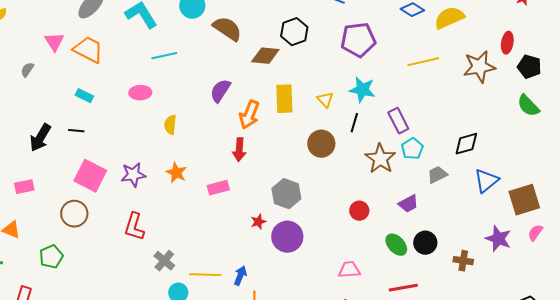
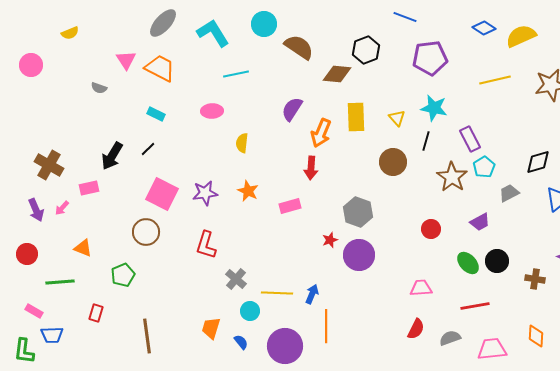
gray semicircle: (27, 70) -> (99, 88), turned -105
black line: (76, 131) -> (148, 149), turned -49
pink rectangle: (24, 187) -> (89, 188), moved

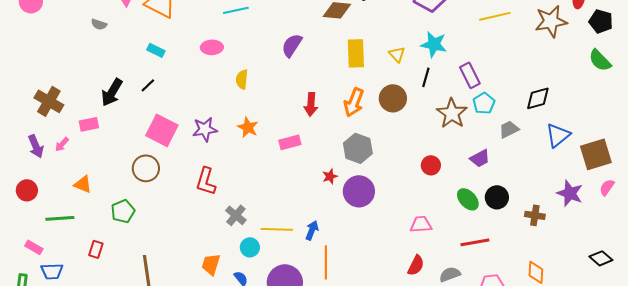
orange arrow: (321, 133) -> (354, 102), moved

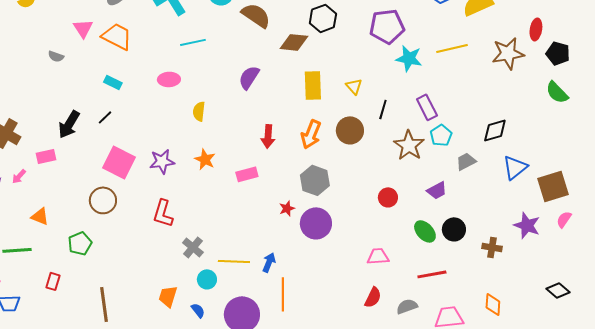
cyan star: (434, 44) -> (409, 58), moved

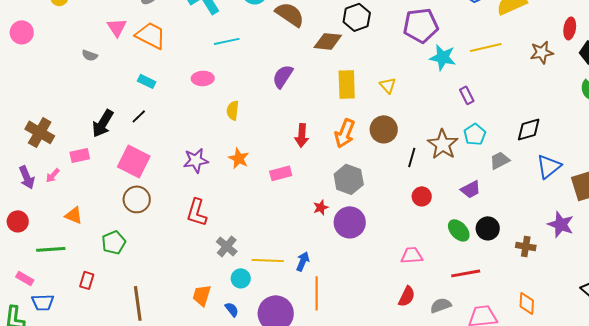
brown star: (508, 53) -> (542, 52), size x0.7
purple rectangle: (427, 107) -> (467, 95), moved, size x0.7
black line: (383, 109) -> (412, 157), moved
pink square: (119, 162) -> (134, 161), moved

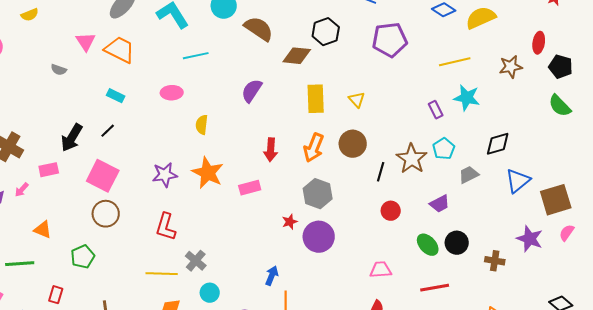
cyan star: (443, 57) -> (467, 98), moved
orange star: (239, 158) -> (208, 173), size x1.5
yellow line: (268, 260) -> (162, 274), moved

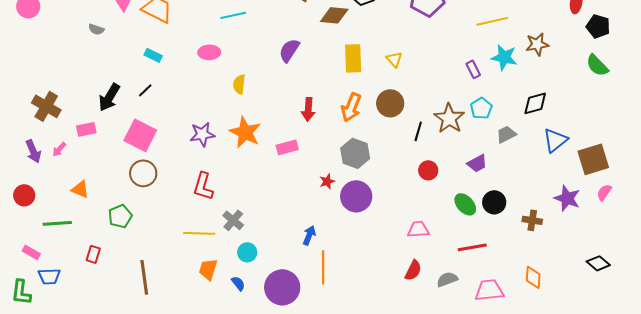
brown star: (511, 67) -> (537, 44), moved

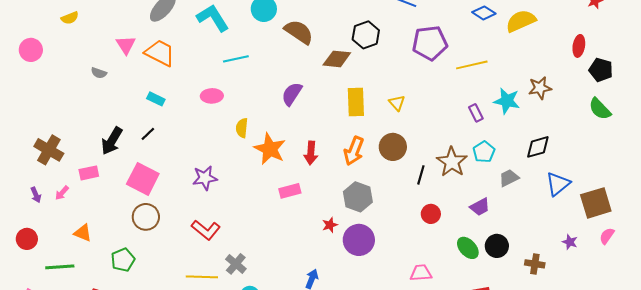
yellow line: (492, 21) -> (472, 65), moved
orange star: (245, 132) -> (270, 149), moved
purple arrow: (33, 151) -> (36, 195), size x0.7
red L-shape: (203, 186) -> (206, 230), turned -68
purple star: (567, 198) -> (570, 242), size x0.6

